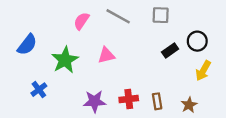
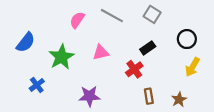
gray square: (161, 15) -> (152, 14), turned 30
black rectangle: (170, 51) -> (148, 48), moved
red cross: (129, 99) -> (134, 69), moved, turned -30

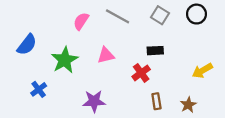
black circle: (187, 39) -> (197, 14), moved
black rectangle: (148, 48) -> (155, 51), turned 32
yellow arrow: (192, 67) -> (202, 71), turned 30

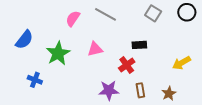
black circle: (197, 14) -> (187, 12), moved
gray square: (160, 15) -> (153, 13), moved
blue cross: (39, 89) -> (35, 80), turned -32
purple star: (94, 101) -> (109, 90), moved

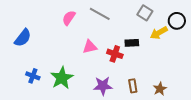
black circle: (187, 12) -> (177, 21), moved
green star: (58, 53) -> (62, 78), moved
yellow arrow: (182, 63) -> (159, 33), moved
red cross: (127, 65) -> (115, 54), moved, turned -35

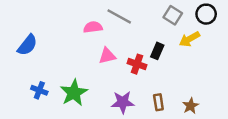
pink semicircle: (69, 18) -> (93, 27), moved, turned 49
black circle: (177, 21) -> (206, 14), moved
black rectangle: (132, 43) -> (157, 51), turned -64

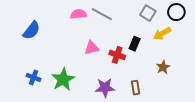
pink semicircle: (93, 27) -> (78, 14), moved
blue semicircle: (27, 45) -> (31, 30), moved
brown star: (191, 106) -> (163, 67), moved

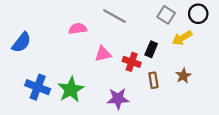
pink semicircle: (78, 14) -> (78, 29), moved
blue semicircle: (31, 30) -> (22, 42), moved
blue cross: (34, 77) -> (38, 87), size x1.5
brown rectangle: (136, 88) -> (153, 80), moved

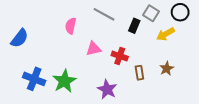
pink semicircle: (78, 29) -> (71, 26), turned -70
black rectangle: (151, 49) -> (134, 26), moved
purple star: (118, 99) -> (107, 89), turned 30

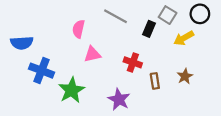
blue semicircle: (20, 38) -> (22, 43), turned 48
pink triangle: (94, 49) -> (92, 54), moved
blue cross: (34, 79) -> (41, 71), moved

